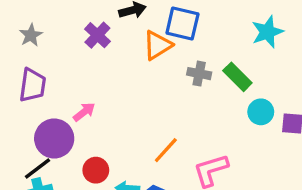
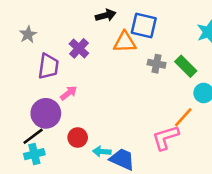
purple cross: (97, 35) -> (79, 48), moved
orange triangle: (157, 45) -> (125, 42), turned 30
purple trapezoid: (32, 85) -> (48, 66), moved
orange line: (166, 150) -> (183, 117), moved

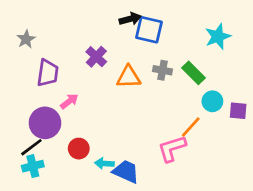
black arrow: (106, 15) -> (130, 19), moved
orange triangle: (125, 42) -> (129, 77), moved
purple cross: (79, 48) -> (96, 57), moved

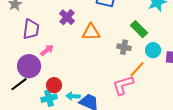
gray cross: (162, 70) -> (124, 47), moved
cyan cross: (33, 166) -> (49, 98), moved

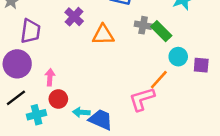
gray cross: (124, 47) -> (143, 25), moved
pink arrow: (47, 50) -> (50, 77), moved, turned -48
purple circle: (29, 66) -> (17, 64), moved
cyan cross: (49, 98) -> (37, 115), moved

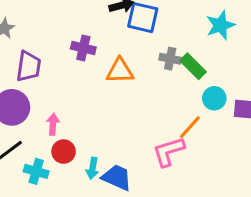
purple cross: (74, 17) -> (83, 48), turned -30
cyan arrow: (81, 112) -> (92, 168), turned -84
cyan cross: (37, 115) -> (36, 171), turned 30

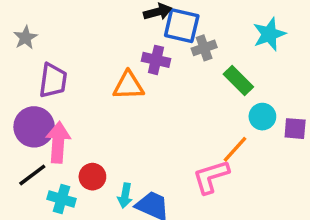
purple cross: (83, 48) -> (156, 60), moved
gray cross: (170, 59) -> (204, 48), moved, turned -30
orange triangle: (120, 71) -> (129, 86), moved
pink arrow: (53, 124) -> (58, 142), moved, size x1.6

